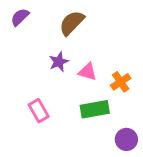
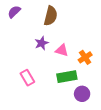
brown semicircle: (72, 23) -> (51, 16), turned 150
purple circle: (126, 139) -> (82, 94), moved

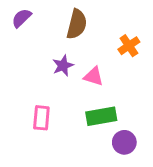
orange cross: (85, 57) -> (129, 46), moved
pink rectangle: (27, 78) -> (41, 118), turned 35

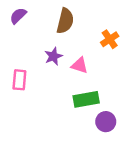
pink rectangle: (41, 118) -> (19, 80), moved

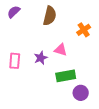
purple star: (53, 56) -> (41, 58), moved

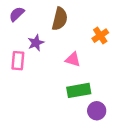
purple star: (41, 58) -> (36, 43), moved
pink rectangle: (15, 61) -> (18, 61), moved

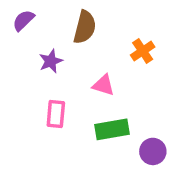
pink rectangle: (18, 61) -> (56, 114), moved
purple circle: (97, 111) -> (153, 151), moved

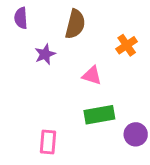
purple semicircle: (23, 20) -> (21, 18), turned -50
pink rectangle: (56, 114) -> (48, 142), moved

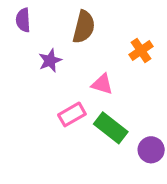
green rectangle: (99, 115) -> (111, 128), turned 48
pink rectangle: (48, 142) -> (72, 114), moved, turned 55

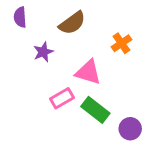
brown semicircle: (84, 27) -> (72, 23), turned 40
pink triangle: (102, 84) -> (88, 72), size x1.4

